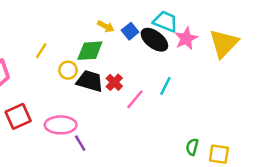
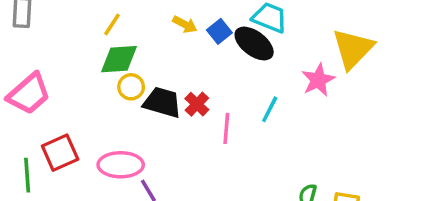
pink star: (186, 39) -> (318, 80), moved
yellow line: (41, 51) -> (112, 24), moved
green diamond: (90, 51) -> (119, 59), moved
pink line: (135, 99) -> (226, 128), turned -35

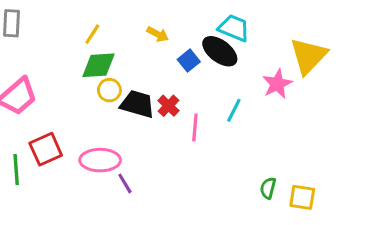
blue square: (219, 31) -> (189, 61), moved

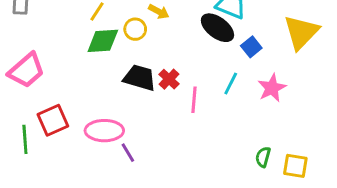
blue square: (189, 61) -> (251, 47), moved
pink star: (277, 84) -> (272, 88), moved
yellow circle: (109, 90) -> (135, 29), moved

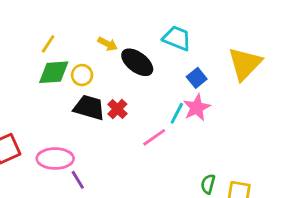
black ellipse: (217, 28) -> (137, 62), moved
yellow circle: (135, 29) -> (82, 75), moved
pink star: (272, 88) -> (197, 108), moved
pink line: (194, 100) -> (154, 137), moved, turned 50

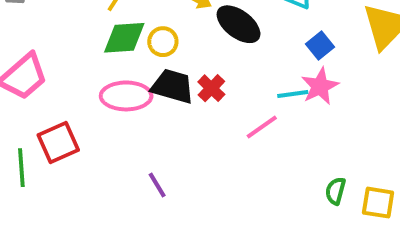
cyan line: (177, 113) -> (293, 94), turned 55
pink ellipse: (55, 159) -> (126, 96), moved

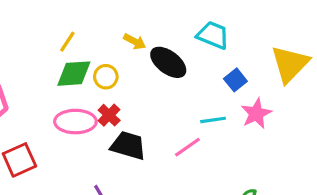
black trapezoid: (173, 86) -> (128, 146), moved
pink star: (320, 86) -> (256, 114), moved
red cross: (211, 88) -> (109, 115), moved

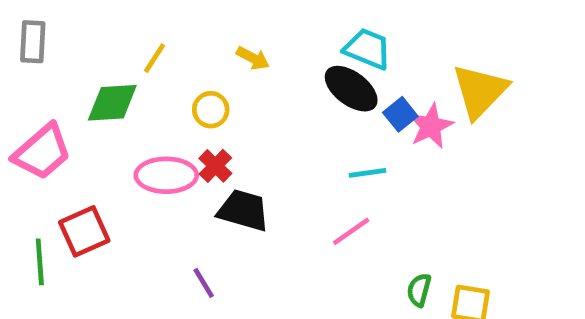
black ellipse: (168, 62) -> (351, 89), moved
green diamond: (74, 74) -> (112, 103), moved
pink star: (256, 114) -> (431, 126), moved
pink line: (187, 147) -> (351, 231), moved

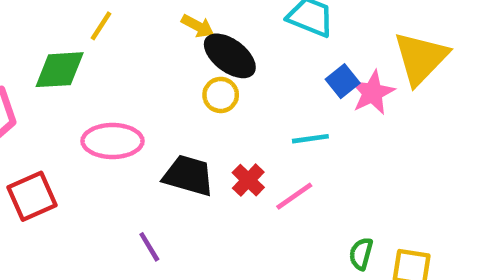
black ellipse: (351, 89) -> (230, 56), moved
yellow circle: (211, 110) -> (221, 95), moved
red cross: (215, 166) -> (248, 180), moved

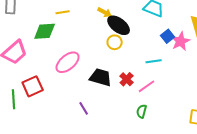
yellow line: (101, 26) -> (63, 12), turned 48
pink ellipse: (112, 141) -> (68, 62), turned -40
green semicircle: (361, 254) -> (142, 111), moved

